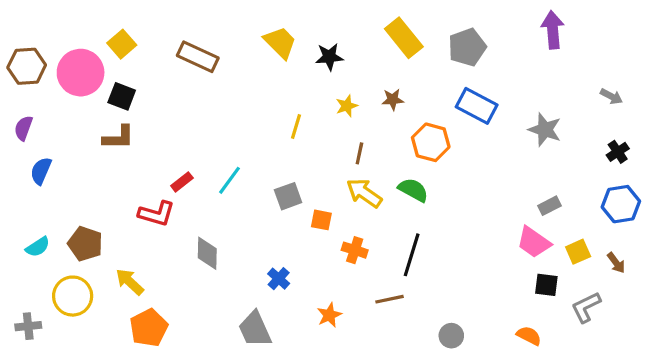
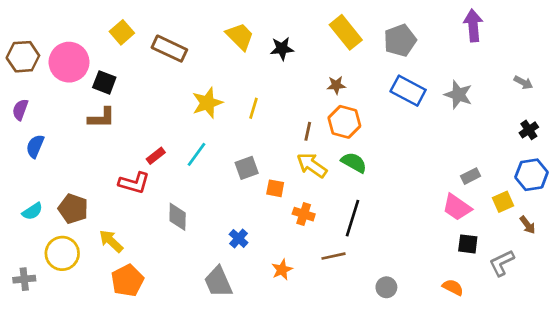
yellow square: (122, 44) -> (122, 32), moved
yellow star: (347, 106) -> (207, 103), moved, size x1.6
gray star: (545, 130) -> (458, 95), moved
orange hexagon: (431, 142) -> (344, 122), moved
yellow square: (578, 252) -> (503, 202), moved

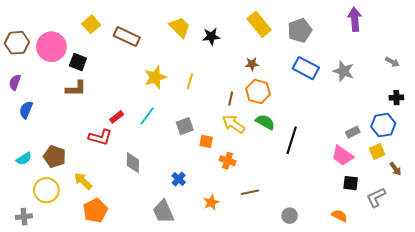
black cross: (529, 130) -> (396, 98), turned 32
blue hexagon: (532, 175) -> (383, 125), moved
black line: (352, 218) -> (292, 140), moved
gray cross: (24, 279) -> (24, 217), moved

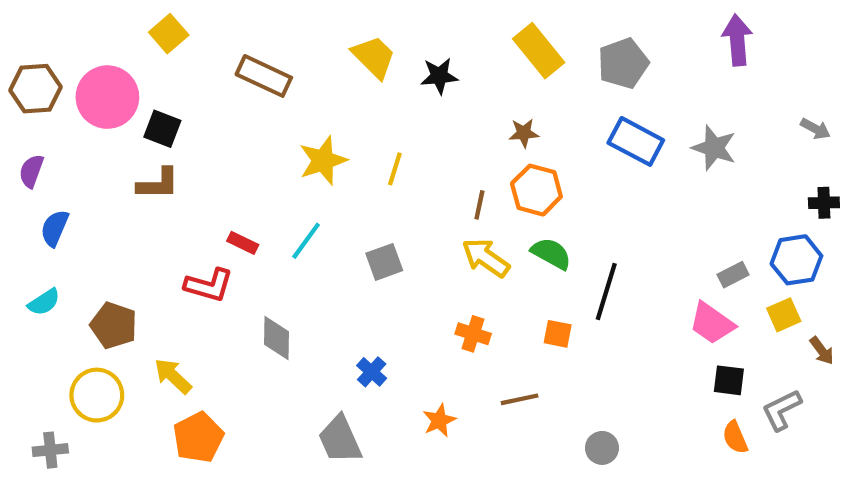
yellow square: (91, 24) -> (169, 34), moved
red rectangle: (117, 117) -> (243, 243), turned 64
orange square: (206, 141) -> (558, 334), moved
cyan semicircle: (24, 159) -> (44, 302), moved
orange semicircle: (339, 216) -> (735, 437), moved, turned -140

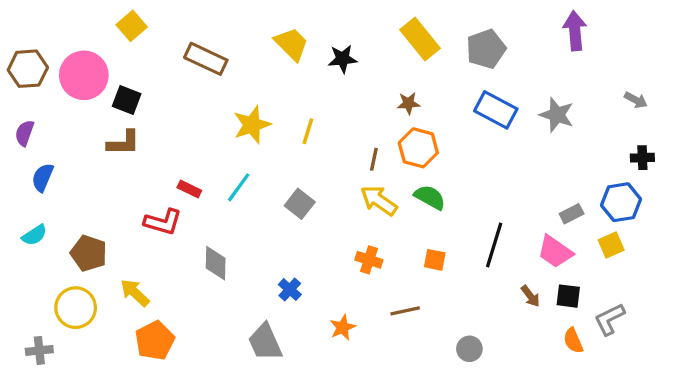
gray square: (384, 262) -> (300, 204), turned -32
black line: (606, 292) -> (494, 245), moved
brown arrow: (822, 351) -> (530, 296), moved

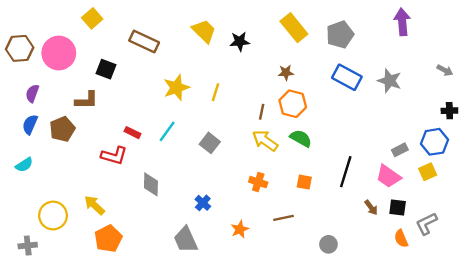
black square: (127, 100) -> (106, 69), moved
purple semicircle: (25, 133) -> (32, 93), moved
brown pentagon: (89, 253) -> (62, 129), moved, turned 30

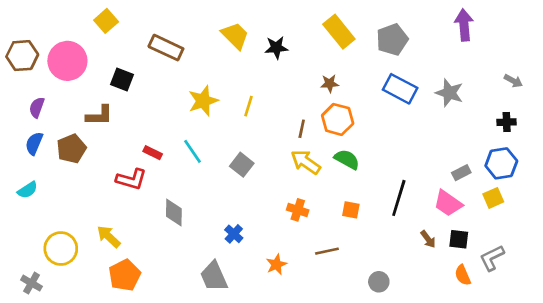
black cross: (449, 111) -> (507, 122), moved
cyan line: (167, 131) -> (193, 151), turned -70
gray cross: (28, 245) -> (32, 283), turned 36

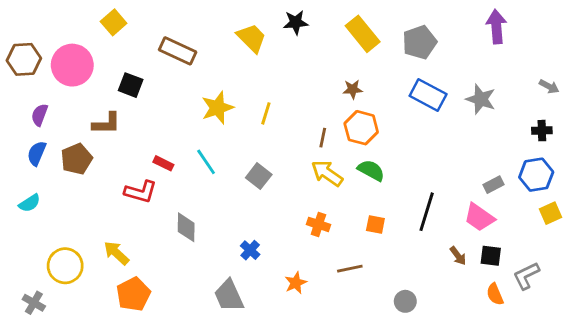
black star: (276, 48) -> (296, 22), moved
yellow square: (493, 198) -> (550, 213), moved

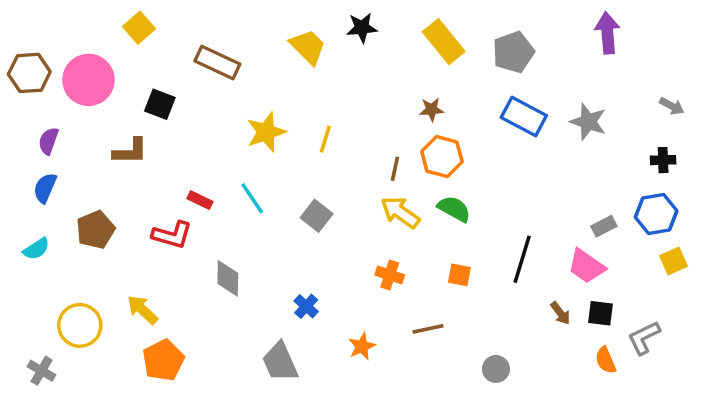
brown pentagon: (77, 159) -> (95, 230), moved

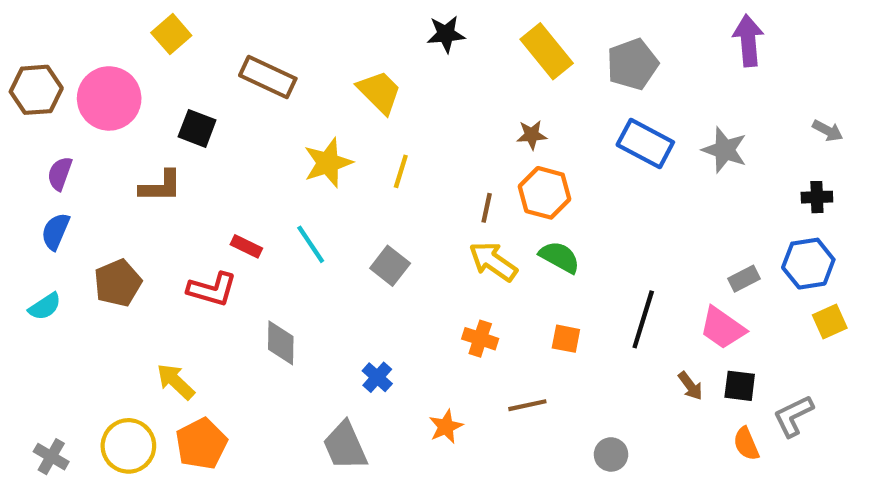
yellow trapezoid: (308, 47) -> (379, 92), moved
yellow circle: (80, 325) -> (128, 446), moved

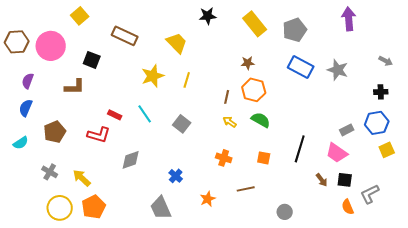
yellow arrow: (493, 261) -> (230, 122), size x0.6
gray diamond: (281, 343) -> (131, 160), turned 70
gray cross: (51, 457) -> (50, 172), moved

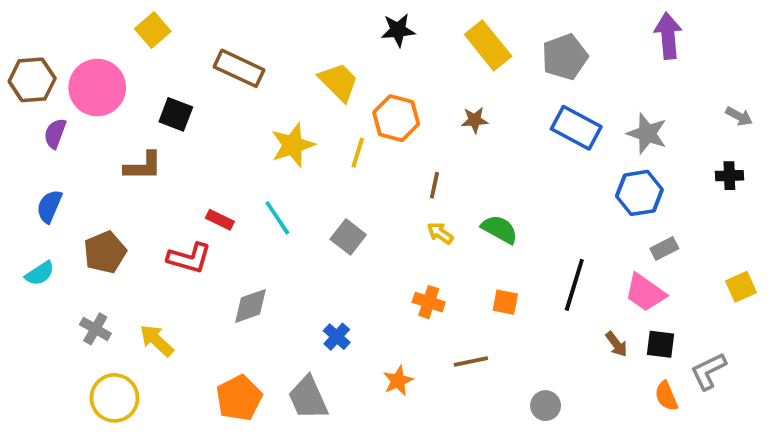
purple semicircle: (28, 81) -> (55, 134), moved
orange hexagon: (254, 90) -> (396, 118), moved
blue hexagon: (377, 123) -> (639, 193), moved
orange pentagon: (94, 207) -> (239, 398), moved

